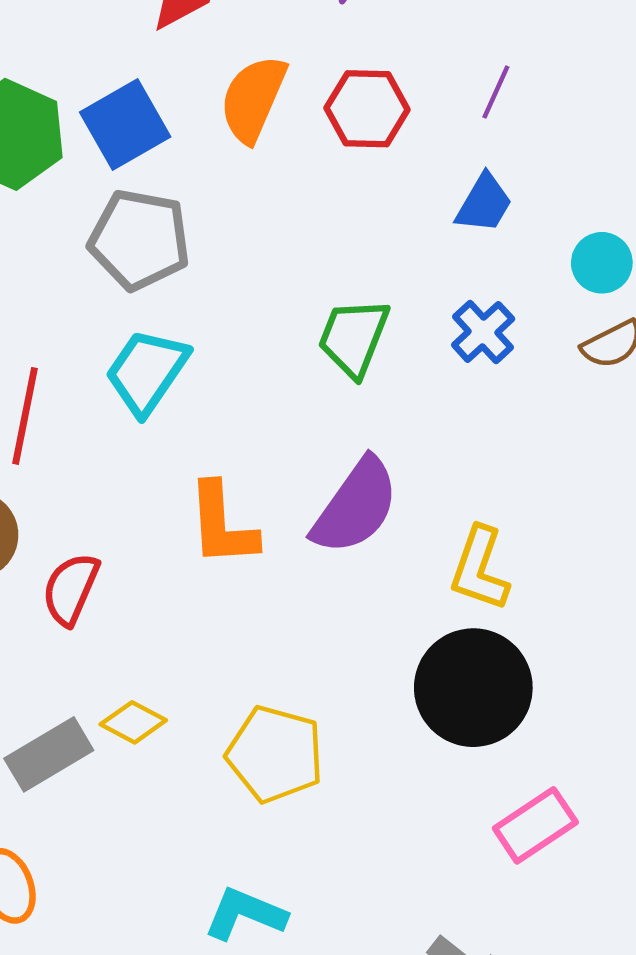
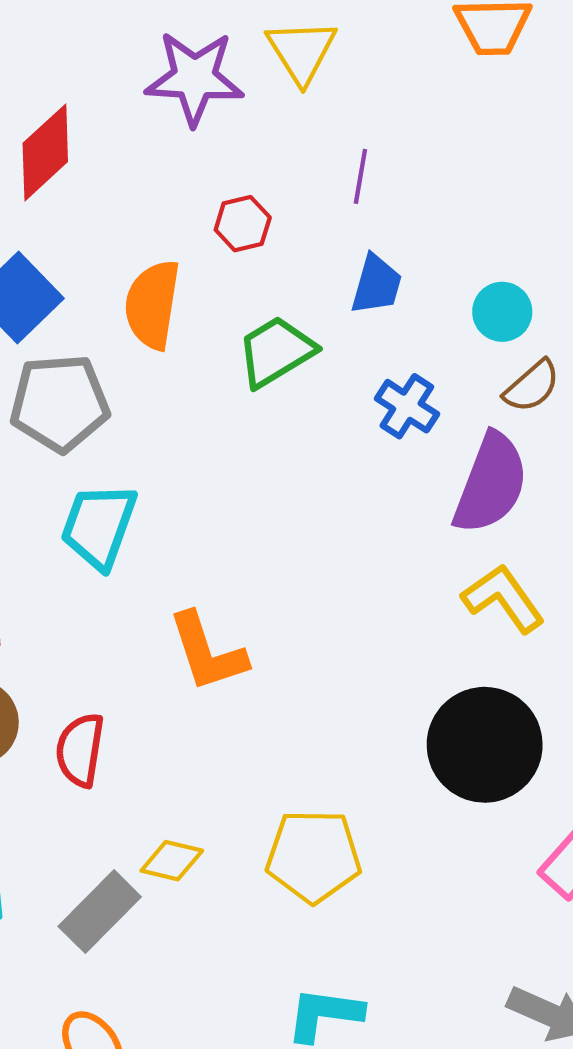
orange semicircle: (253, 99) -> (152, 305), moved
red hexagon: (367, 109) -> (243, 224), size x0.7
green trapezoid: (354, 337) -> (276, 351), moved, turned 52
purple semicircle: (356, 506) -> (491, 483), moved
yellow L-shape: (480, 569) -> (503, 598), moved, turned 140

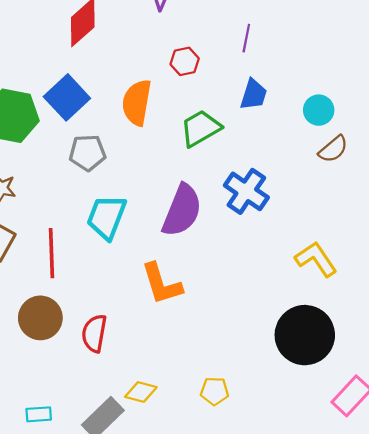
gray pentagon: (60, 403) -> (87, 153), size x0.7
blue cross: (407, 406) -> (246, 191), moved, size x1.4
purple semicircle: (491, 483) -> (182, 210), moved
yellow pentagon: (314, 856) -> (215, 391), size x0.6

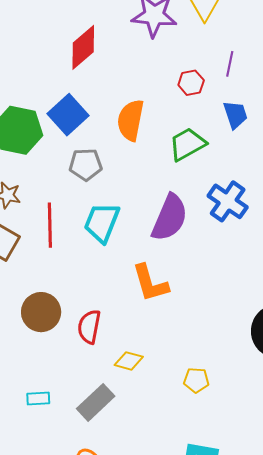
red hexagon: (185, 61) -> (191, 83), moved
blue trapezoid: (254, 95) -> (235, 115), turned -36
red line: (51, 253) -> (50, 225), moved
yellow diamond: (141, 392) -> (129, 361), moved

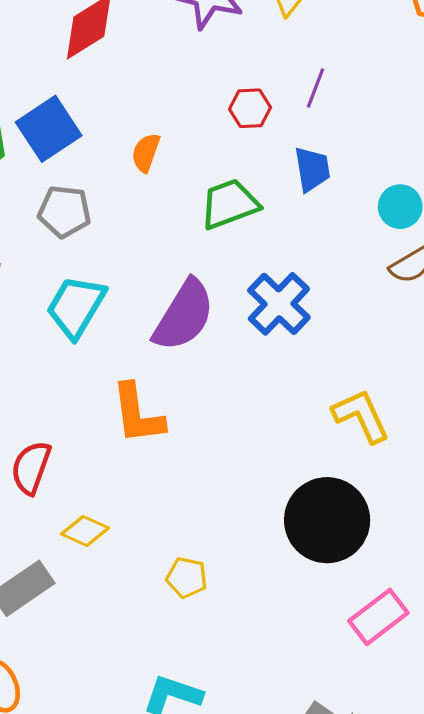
orange semicircle: (131, 120) -> (146, 153), size x0.6

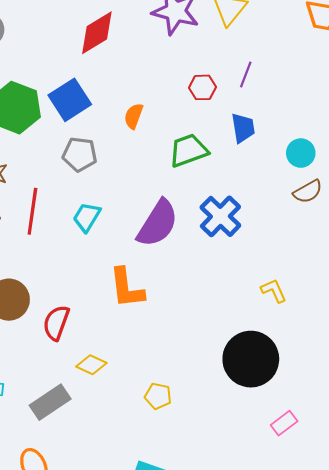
cyan trapezoid: (76, 307) -> (87, 217), size x0.7
yellow L-shape: (361, 416) -> (274, 291), size x0.7
pink rectangle: (378, 617) -> (284, 423), size x0.7

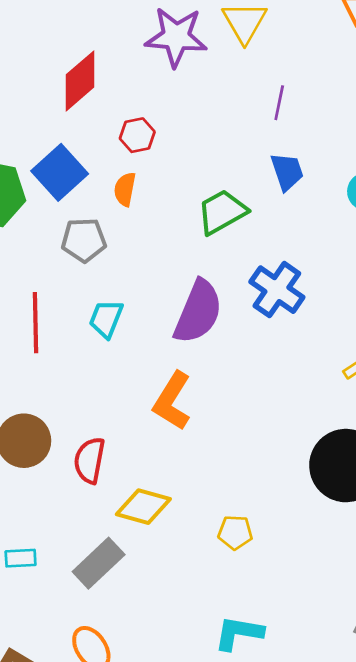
red hexagon: (202, 87) -> (137, 135), moved
orange semicircle: (134, 116) -> (125, 189), moved
orange L-shape: (127, 288) -> (172, 401), turned 48
yellow diamond: (91, 365) -> (143, 507), size x1.4

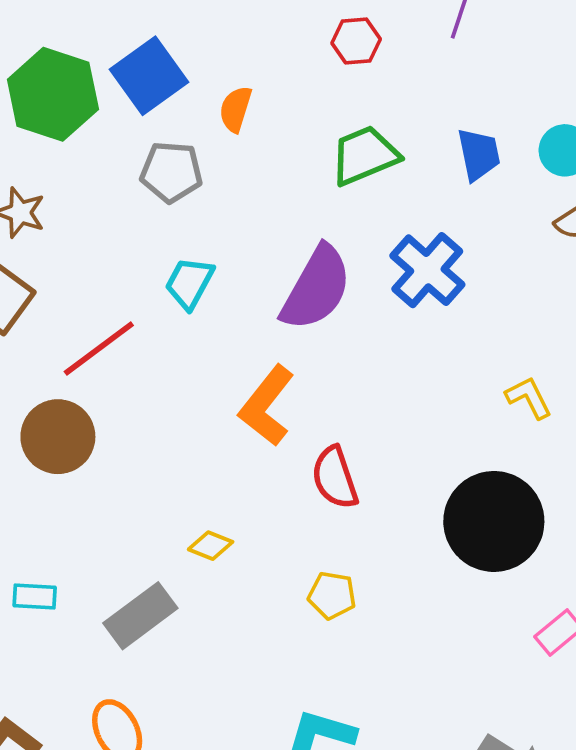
red hexagon: (137, 135) -> (356, 41), moved
blue trapezoid: (287, 172) -> (479, 154), moved
red line: (36, 323) -> (99, 349), moved, turned 48
red semicircle: (89, 460) -> (335, 478), moved, turned -36
yellow diamond: (143, 507) -> (211, 546), size x0.6

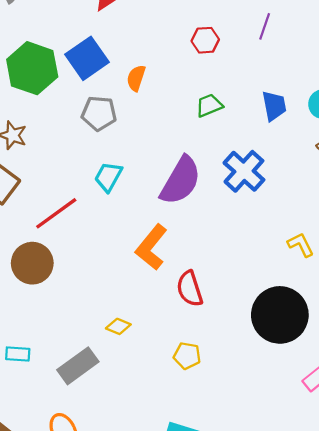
green trapezoid: (365, 155) -> (209, 105), size x0.7

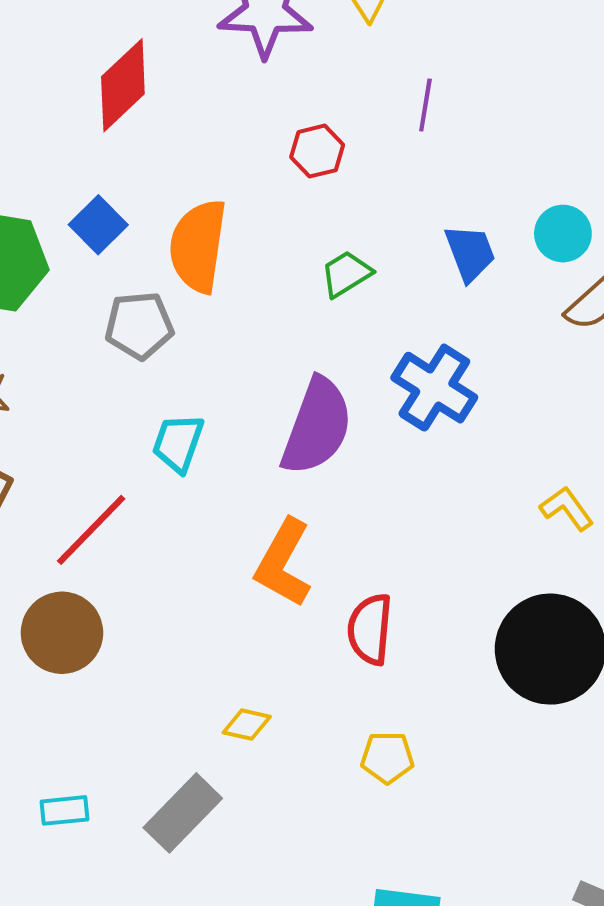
blue square: (87, 58) -> (98, 225), size x0.7
orange semicircle: (136, 78) -> (198, 246), size x1.8
red semicircle: (190, 289) -> (370, 629), turned 33

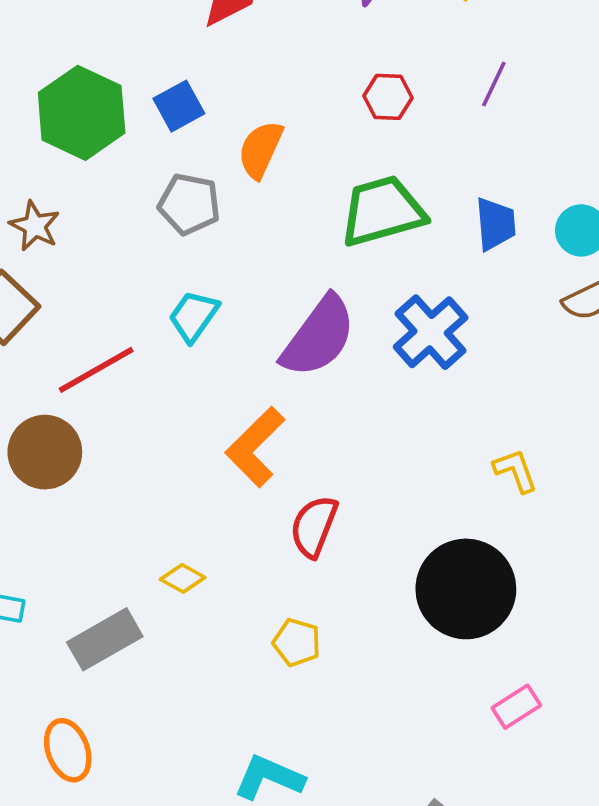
orange semicircle: (198, 246) -> (260, 150), size x0.7
green trapezoid: (346, 274) -> (382, 211), size x1.8

